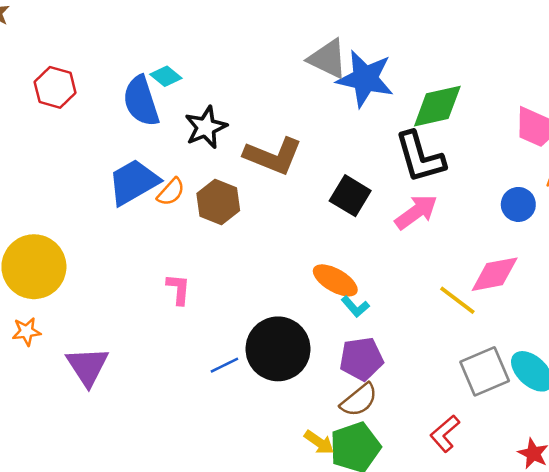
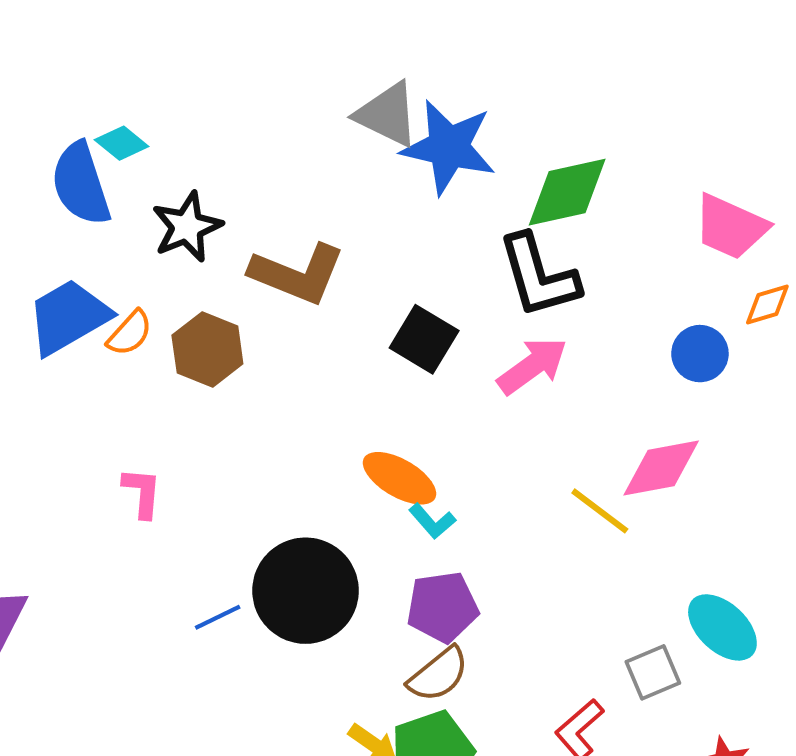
gray square: (485, 371) -> (653, 672), moved, size x0.7

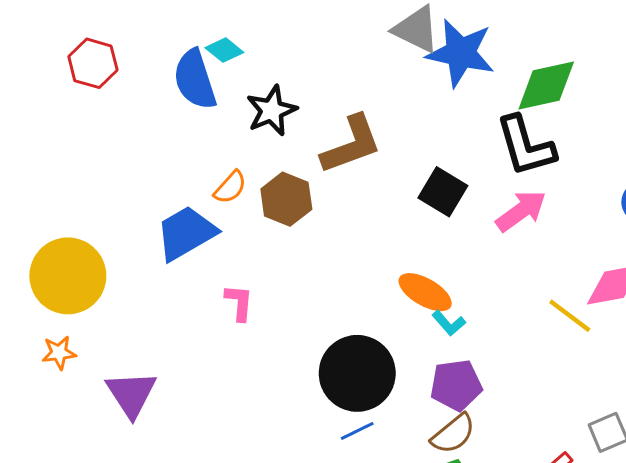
brown L-shape: (297, 274) -> (351, 145), turned -42
blue trapezoid: (68, 317) -> (186, 233), moved
blue line: (218, 617) -> (357, 431), moved

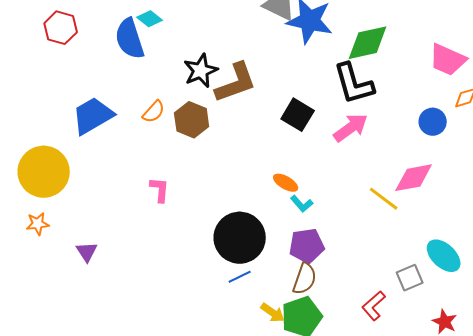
black star: (272, 111) -> (201, 71), moved
blue trapezoid: (186, 233) -> (93, 116), moved
orange ellipse: (425, 292) -> (286, 183), size x0.7
purple triangle: (131, 394) -> (87, 252), size x0.6
brown semicircle: (453, 434) -> (305, 279), turned -32

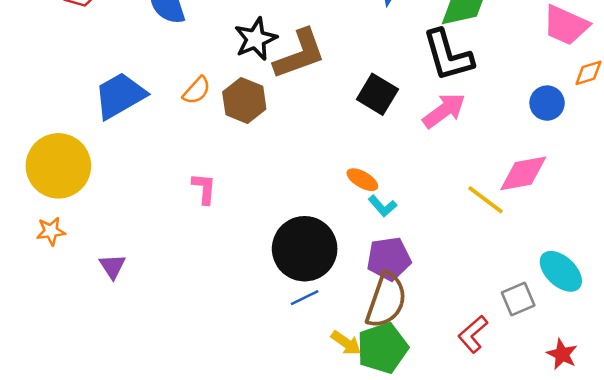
brown semicircle: (305, 279) -> (386, 300), size x1.4

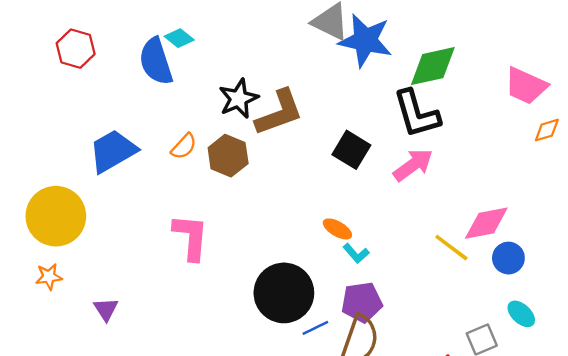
blue circle: (547, 103) -> (508, 258), moved
pink L-shape: (204, 188) -> (191, 237), size x1.6
cyan ellipse: (561, 271) -> (521, 314), size x0.7
blue line: (305, 298) -> (315, 328), moved

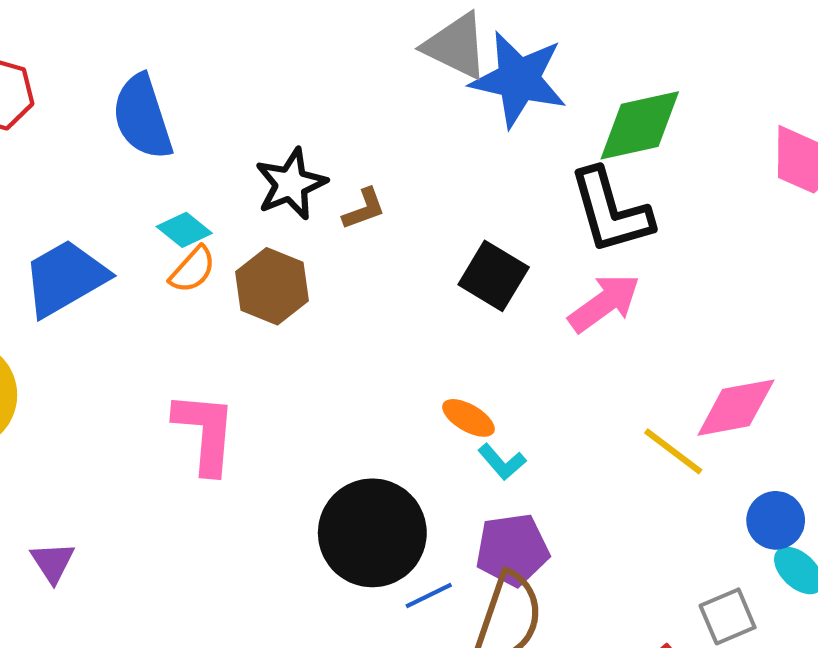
cyan diamond: (179, 38) -> (184, 230), moved
brown L-shape: (279, 113) -> (364, 209), size x0.5
blue circle: (508, 258) -> (776, 520), moved

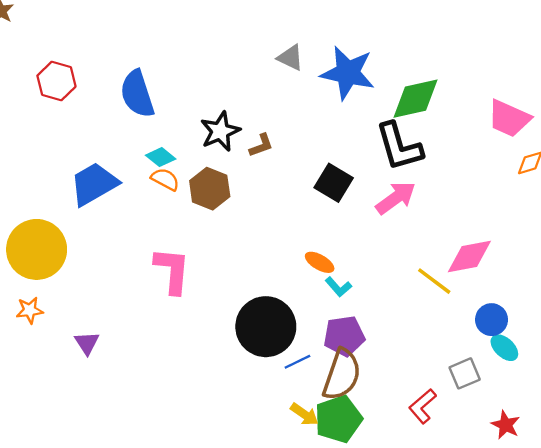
gray triangle: (456, 46) -> (290, 58), moved, size x0.7
orange semicircle: (193, 270) -> (165, 179), turned -104

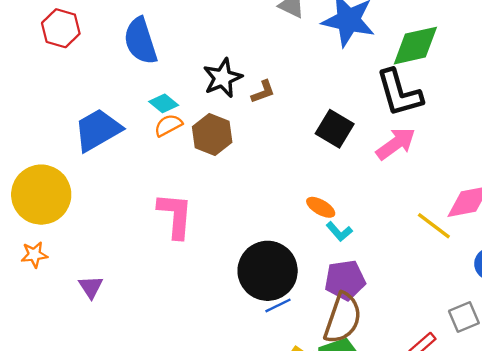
orange semicircle: (165, 179) -> (168, 125), turned -56
blue line: (297, 362) -> (278, 305), moved

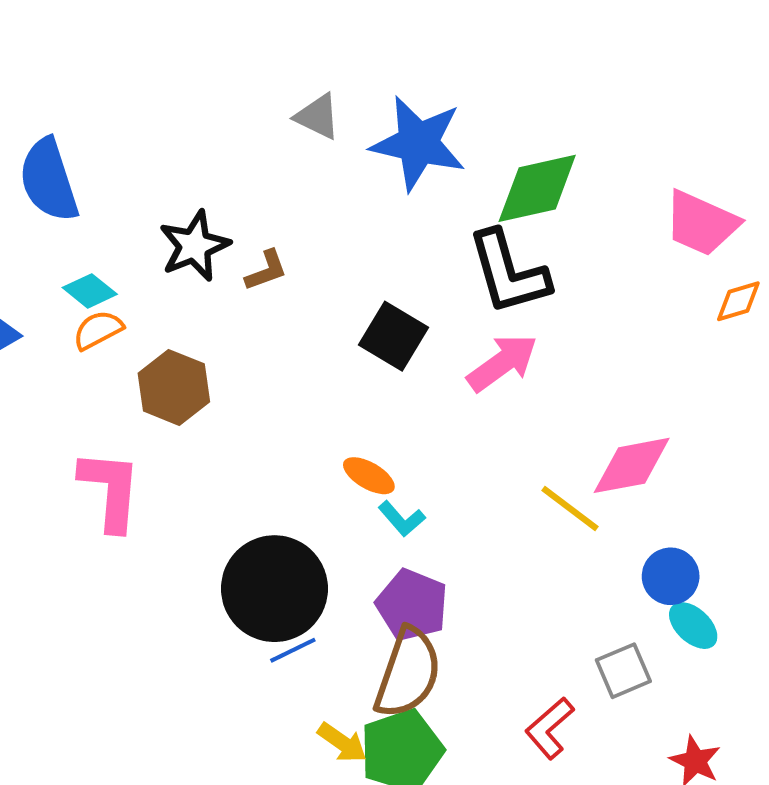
brown hexagon: (212, 135) -> (174, 387), moved
purple pentagon: (345, 280) -> (412, 605), turned 30

